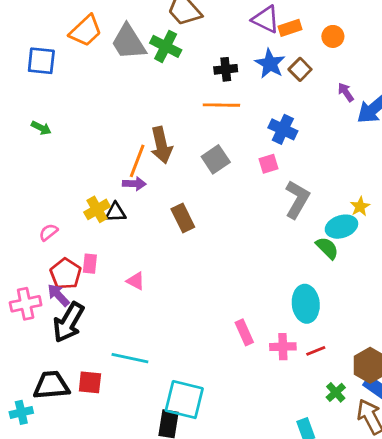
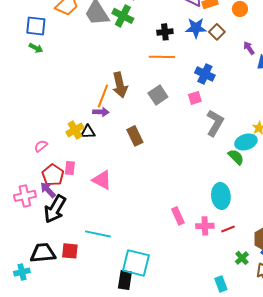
blue star: (270, 64) -> (196, 28), turned -30
green arrow: (41, 128) -> (36, 48), moved
pink triangle: (136, 281) -> (102, 180), size x1.5

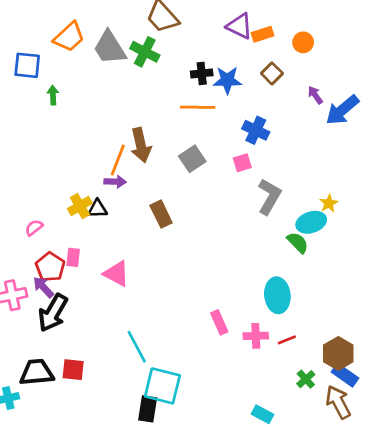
blue star: (196, 28) -> (227, 80), moved
green arrow: (36, 48) -> (53, 95), moved, turned -120
cyan line: (98, 234) -> (137, 347), moved, turned 50
cyan rectangle: (221, 284) -> (263, 414), moved, turned -42

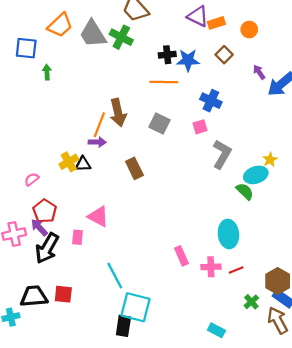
gray square: (192, 159) -> (160, 124), turned -30
pink rectangle: (73, 257) -> (78, 237), moved

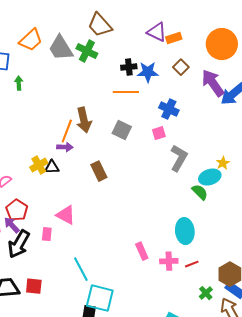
orange circle: (249, 30) -> (222, 44), moved, size x2.0
purple arrow: (259, 72) -> (213, 83), size x2.0

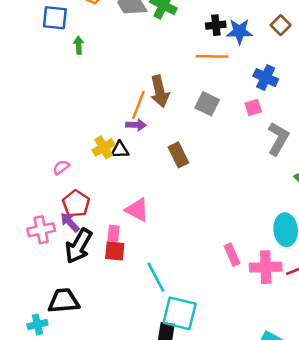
pink cross: (169, 261) -> (266, 267), size x1.4
red square: (34, 286) -> (115, 251), moved

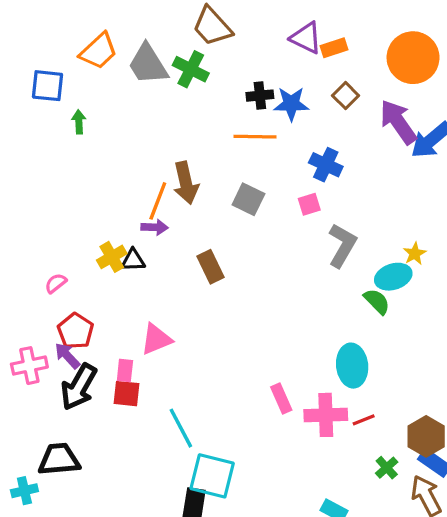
pink triangle: (137, 210) -> (156, 339), turned -50

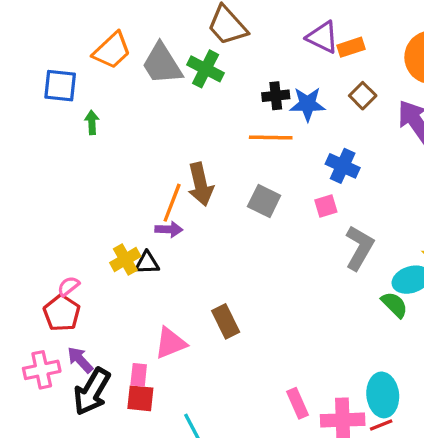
brown rectangle: (211, 267) -> (226, 321), moved
red pentagon: (75, 331) -> (62, 313), moved
cyan ellipse: (352, 366) -> (383, 395), moved

